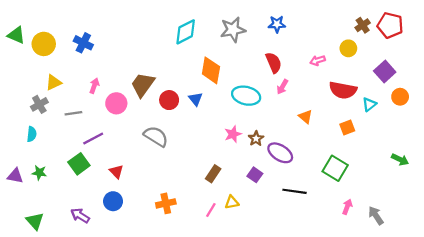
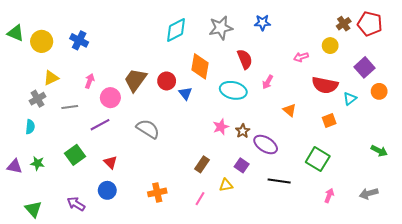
red semicircle: (274, 63) -> (245, 59), moved
red circle: (169, 100) -> (167, 81), moved
purple line: (93, 139) -> (100, 125), moved
yellow triangle: (232, 202) -> (226, 185), moved
gray arrow: (376, 216) -> (369, 193), moved, turned -72

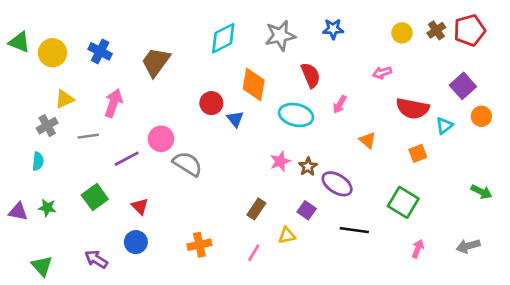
red pentagon: (370, 24) -> (469, 30), turned -30
yellow circle: (330, 46) -> (402, 33), moved
brown trapezoid: (135, 80) -> (156, 62), moved
pink arrow: (90, 81) -> (113, 103), size x1.5
pink circle: (110, 98) -> (161, 139), moved

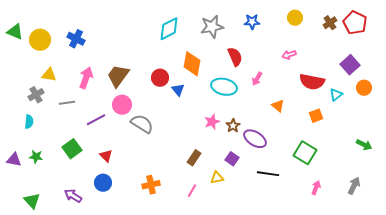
red pentagon: (469, 30) -> (355, 23), turned -30
yellow circle: (402, 33) -> (295, 18), moved
brown trapezoid: (156, 62) -> (118, 76), moved
yellow triangle: (64, 99) -> (49, 75), turned 35
gray arrow: (468, 246) -> (354, 186), turned 132

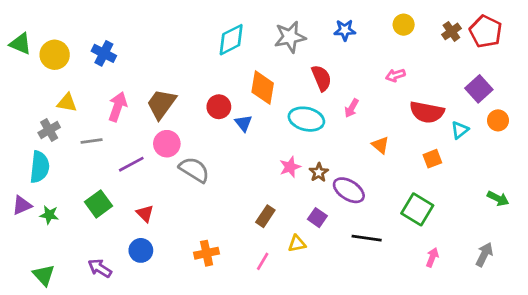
cyan semicircle: (29, 122) -> (40, 167), size x1.6
purple triangle: (14, 160) -> (22, 205), moved, turned -35

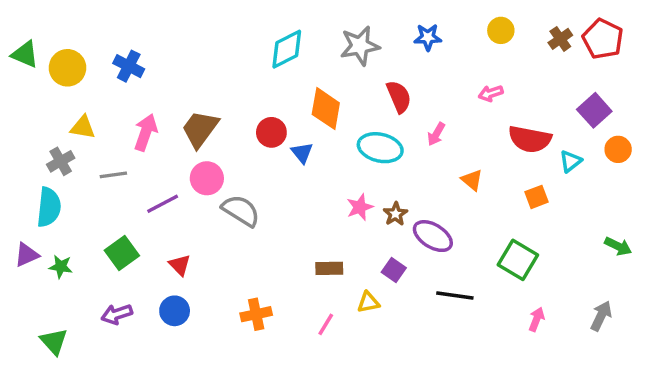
brown rectangle: (265, 216) -> (329, 268), turned 55
purple arrow: (100, 268) -> (117, 314), moved, turned -50

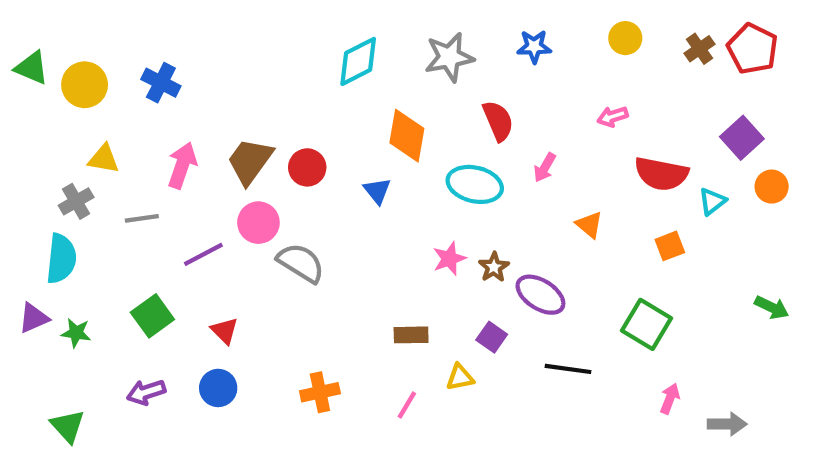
red circle: (271, 132) -> (307, 167), moved
gray arrow: (601, 316) -> (727, 424), moved, turned 64

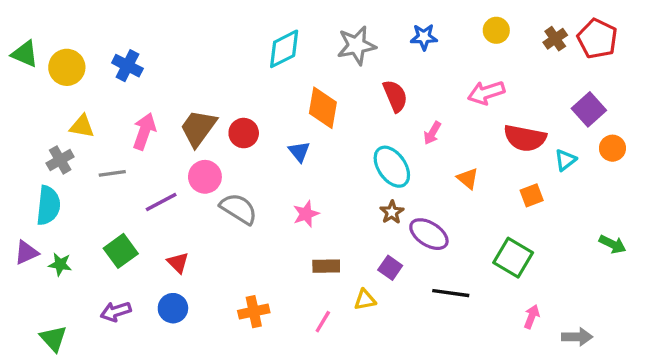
pink arrow: (613, 117) -> (486, 93), size x1.5
cyan ellipse: (475, 184) -> (392, 167), moved, turned 42
pink star: (449, 259) -> (306, 214), moved

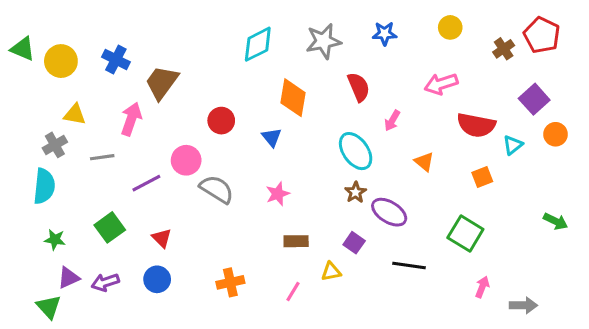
brown cross: (555, 39) -> (504, 49), moved
brown trapezoid: (198, 128) -> (162, 82), moved
purple triangle: (26, 253) -> (69, 278), moved

